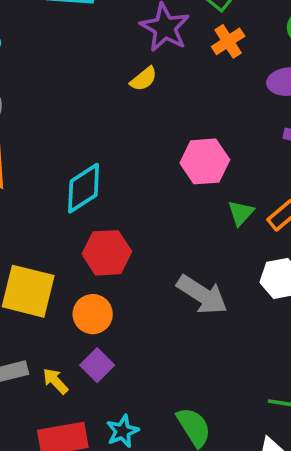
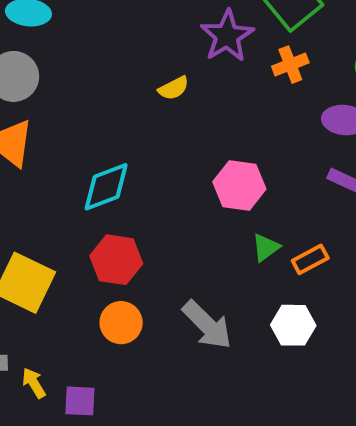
yellow semicircle: (144, 79) -> (174, 88), moved
orange circle: (93, 314) -> (121, 323), moved
purple square: (97, 365) -> (80, 401), moved, turned 36

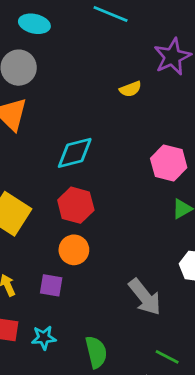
gray arrow: (207, 325) -> (145, 297), moved
purple square: (80, 401) -> (51, 285), moved

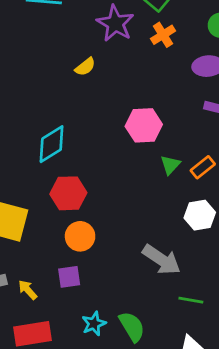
cyan star: (44, 338) -> (94, 324), moved
green line: (167, 357) -> (191, 300), moved

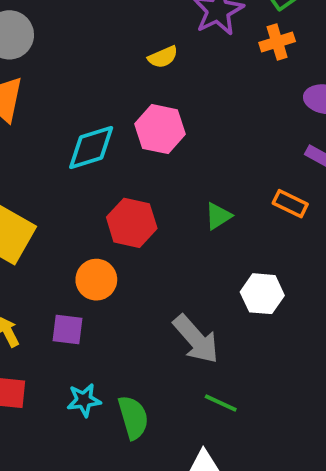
pink hexagon: (144, 125) -> (160, 129), moved
green triangle: (170, 165) -> (218, 216), moved
orange rectangle: (203, 167) -> (290, 204), moved, turned 50
red hexagon: (68, 193) -> (132, 223), moved

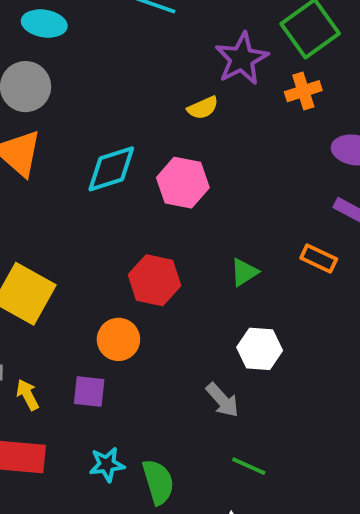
yellow semicircle: (163, 57) -> (203, 108), moved
cyan diamond: (91, 148) -> (111, 169), moved
white hexagon: (262, 294) -> (260, 349), moved
gray arrow: (196, 339) -> (222, 400), size x0.7

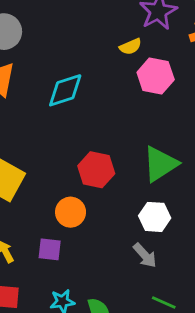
pink hexagon: (183, 183) -> (156, 76), moved
green triangle: (244, 272) -> (160, 164), size x1.8
white hexagon: (260, 349) -> (155, 217), moved

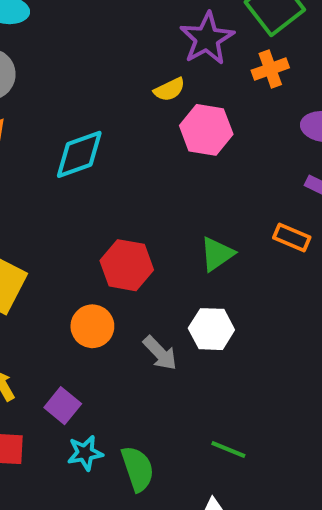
green triangle: (160, 164) -> (217, 254), size x0.7
purple square: (50, 249) -> (63, 406), moved, turned 35
gray arrow: (145, 255) -> (160, 353), moved

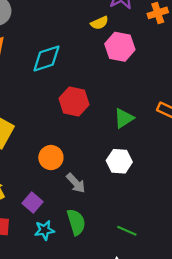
red hexagon: (127, 265) -> (74, 102), moved
gray arrow: (160, 353) -> (76, 183), moved
green semicircle: (138, 469) -> (76, 222), moved

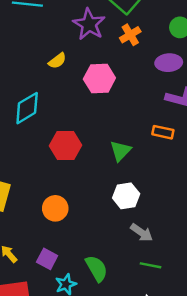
yellow semicircle: (99, 23) -> (57, 61), moved
gray arrow: (76, 183) -> (142, 233), moved

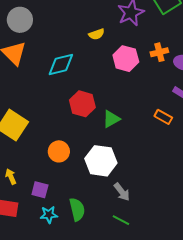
orange cross: (130, 35) -> (159, 52), moved
green triangle: (120, 151) -> (111, 119), moved
white hexagon: (126, 196) -> (101, 161), moved, size x1.4
purple square: (47, 259) -> (40, 190), turned -30

